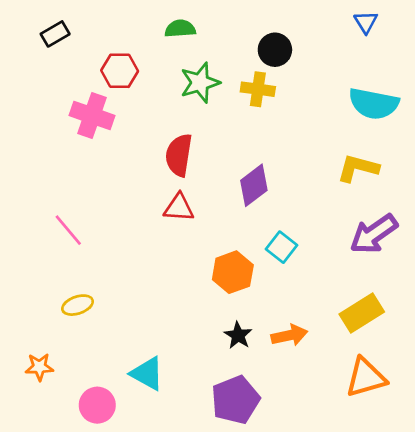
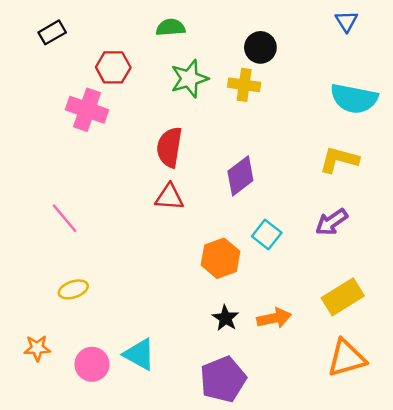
purple arrow: (374, 234) -> (332, 222), moved, size x0.7
pink circle: (97, 405) -> (92, 364), moved

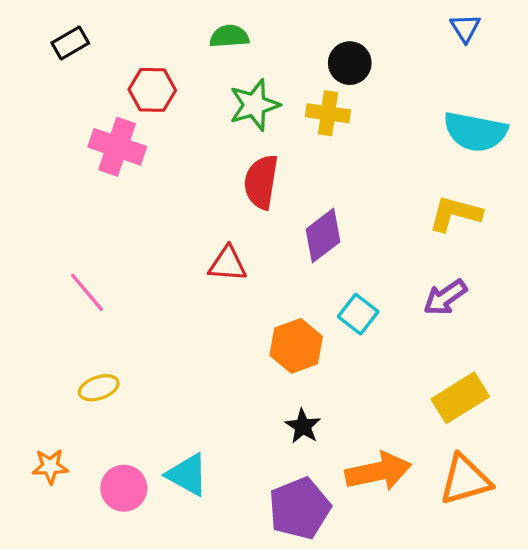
red semicircle: (169, 147) -> (261, 182), moved
orange arrow: (274, 318) -> (378, 471), moved, size x1.4

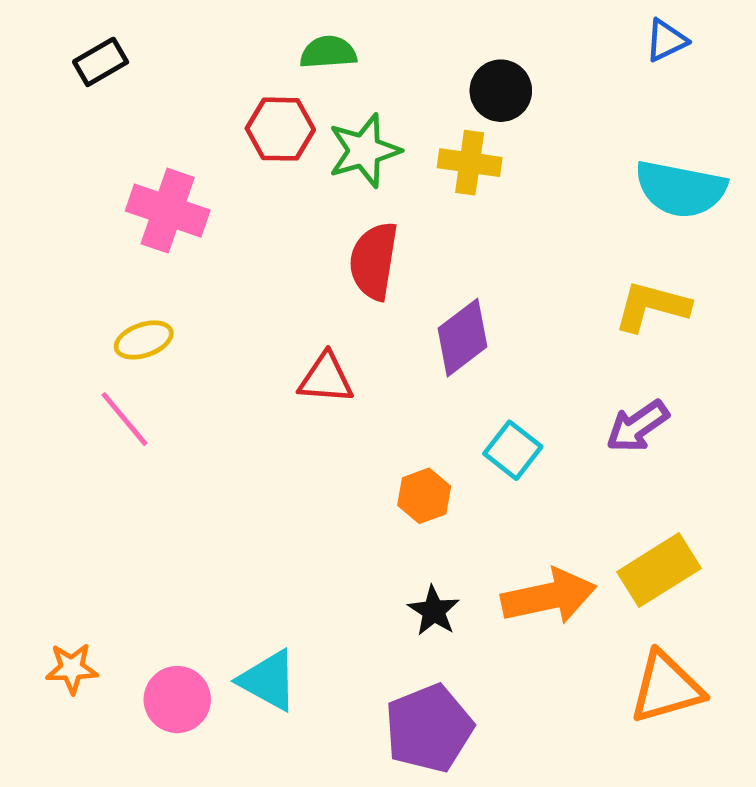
blue triangle: (465, 28) -> (666, 40), turned 36
red hexagon: (152, 90) -> (280, 129), moved
orange hexagon: (296, 346) -> (424, 496), size x0.7
yellow ellipse: (99, 388) -> (144, 340), moved
orange arrow: (378, 471) -> (549, 596), moved

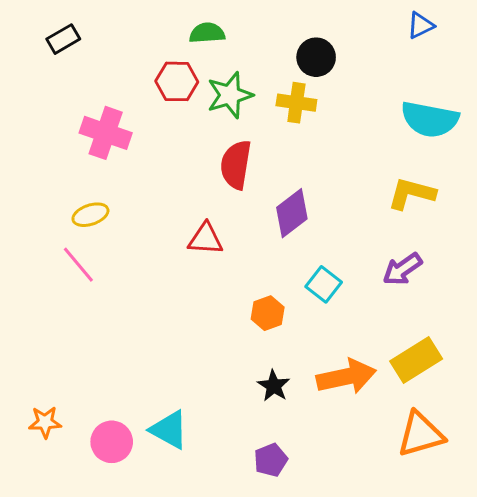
purple pentagon: (429, 728) -> (271, 460), size x0.6

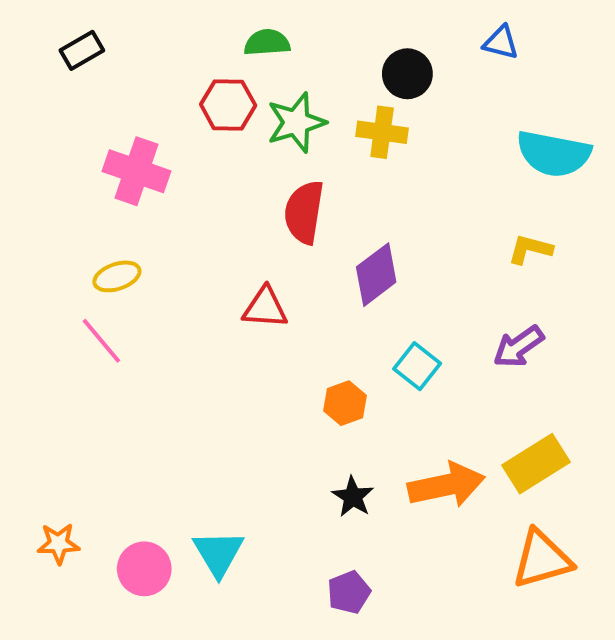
blue triangle: (421, 25) -> (501, 43), moved, turned 40
yellow L-shape: (411, 193) -> (530, 249), size x0.7
cyan triangle: (169, 430) -> (218, 553), turned 30

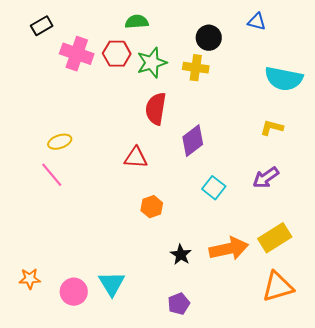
pink cross: (136, 171) -> (77, 54), moved
orange hexagon: (345, 403) -> (152, 207), moved

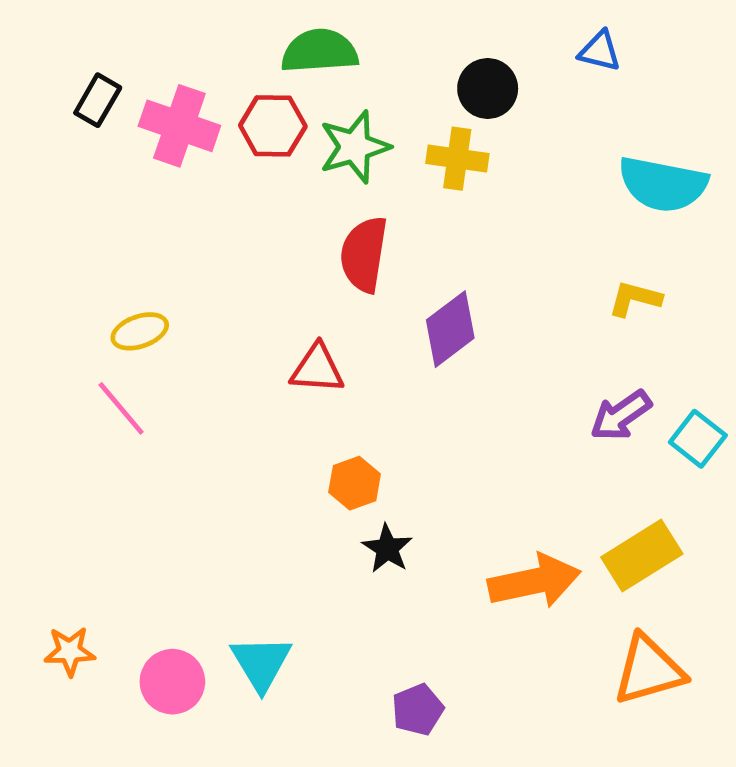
green semicircle: (137, 22) -> (320, 51), size x1.4
black rectangle: (42, 26) -> (98, 100), moved, turned -30
cyan square: (214, 188) -> (698, 439), moved
black star: (181, 255) -> (387, 549), moved

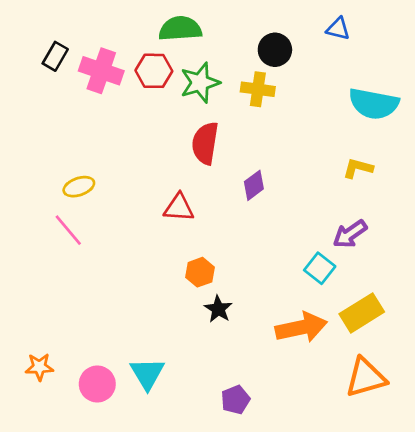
purple diamond: (450, 329) -> (254, 185), size x0.7
cyan square: (698, 439) -> (320, 268), moved

